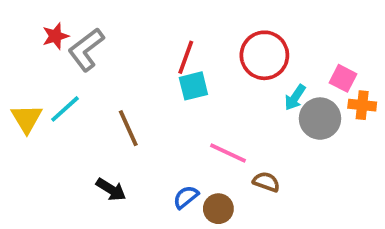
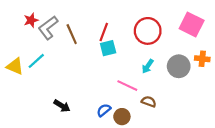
pink square: (343, 78) -> (192, 25), moved, size x1.6
cyan arrow: (295, 97) -> (148, 66), moved
yellow triangle: (27, 119) -> (15, 66), turned -36
brown line: (128, 128) -> (72, 34), moved

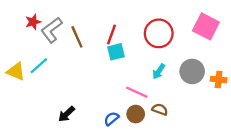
orange cross: (202, 59) -> (219, 79), moved
black arrow: (62, 106) -> (67, 114), turned 105
brown circle: (122, 117) -> (136, 114), moved

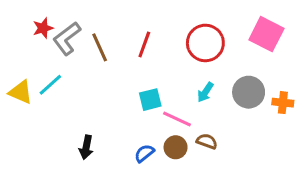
cyan square: (116, 52) -> (150, 100), moved
black arrow: (67, 114) -> (86, 147), turned -36

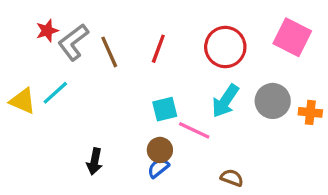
cyan arrow: (205, 92) -> (225, 101), size x1.5
brown semicircle: (207, 141) -> (232, 178), moved
brown circle: (176, 147) -> (160, 150), moved

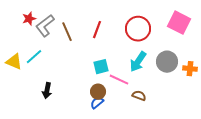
black arrow: (95, 161) -> (47, 91), moved
brown semicircle: (232, 178) -> (139, 96), moved

